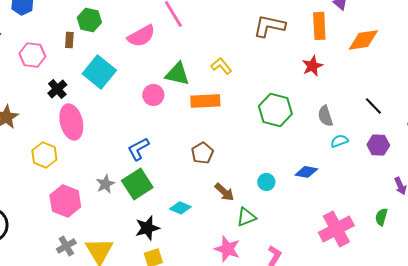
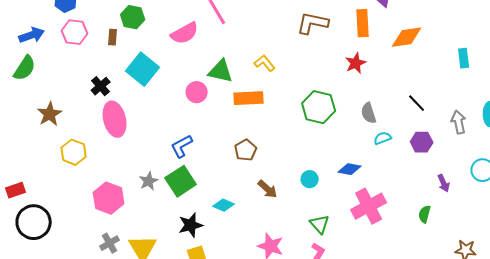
pink hexagon: (32, 55) -> (75, 32), moved
yellow hexagon: (44, 155) -> (74, 152), moved
green triangle: (246, 217) -> (320, 224), moved, turned -50
pink cross: (336, 229) -> (369, 206), moved

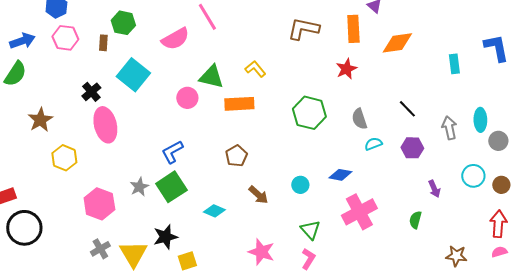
black star: (191, 225) -> (165, 237), moved

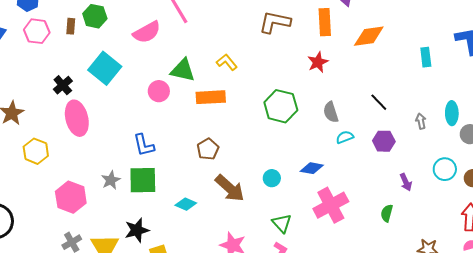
brown rectangle: (103, 43) -> (71, 26), moved
gray arrow: (449, 128) -> (421, 121), size x0.7
blue L-shape: (172, 152) -> (144, 145), turned -75
green square: (171, 187) -> (143, 180), turned 32
brown arrow: (258, 195) -> (230, 188), size x1.5

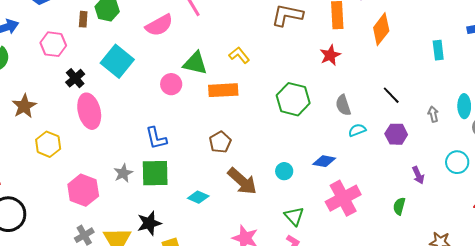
pink hexagon: (37, 31) -> (53, 44), moved
orange diamond: (369, 36) -> (381, 29), turned -44

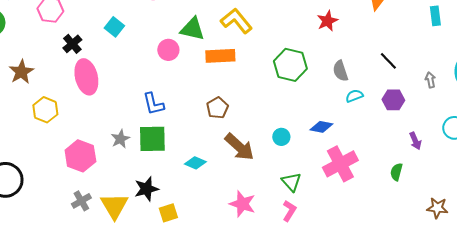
yellow L-shape: (239, 55) -> (236, 21), size x1.5
cyan square: (117, 61) -> (114, 27), size x0.6

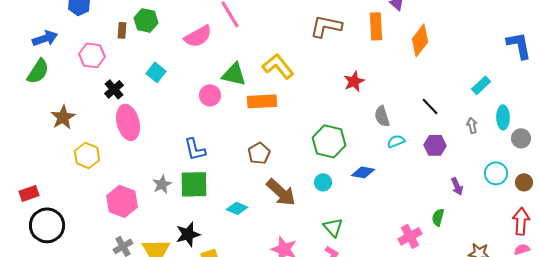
cyan rectangle: (435, 16) -> (481, 85), moved, turned 54
red star: (327, 21) -> (354, 81), moved
green hexagon: (290, 65) -> (329, 141), moved
pink cross: (340, 164) -> (410, 236), moved, size x0.7

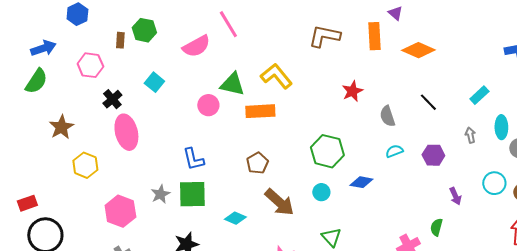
orange diamond: (420, 40) -> (418, 50), turned 76
black line: (430, 106) -> (428, 102), moved
gray semicircle: (382, 116) -> (387, 116), moved

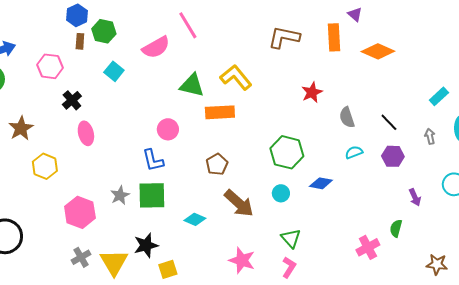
blue hexagon: (77, 14) -> (77, 15), moved
cyan square: (154, 82) -> (114, 71), moved
black line: (428, 102) -> (389, 122), moved
pink circle: (208, 105) -> (168, 129), moved
pink ellipse: (126, 132) -> (86, 133), size x0.7

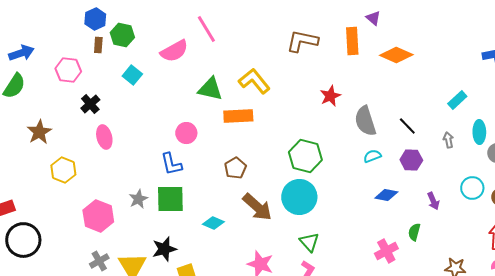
gray semicircle: (347, 117) -> (365, 121), size x1.4
blue diamond: (321, 183) -> (386, 195), moved
cyan circle: (281, 193) -> (299, 197), size x2.0

